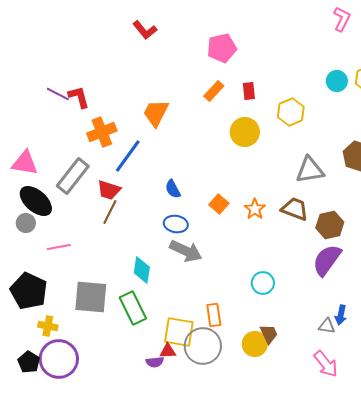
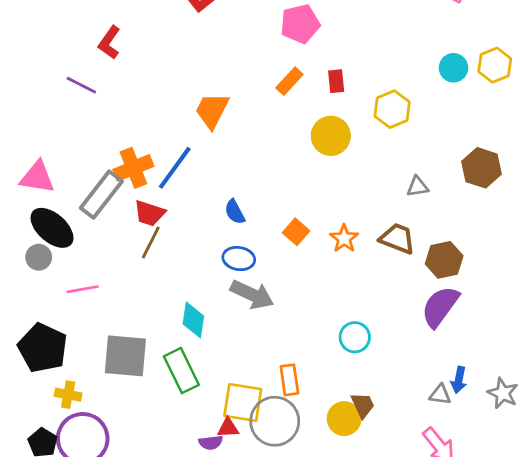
red L-shape: (79, 97) -> (109, 42), moved, turned -130
orange cross: (102, 132) -> (133, 168), moved
gray triangle: (310, 170) -> (417, 187), size x0.6

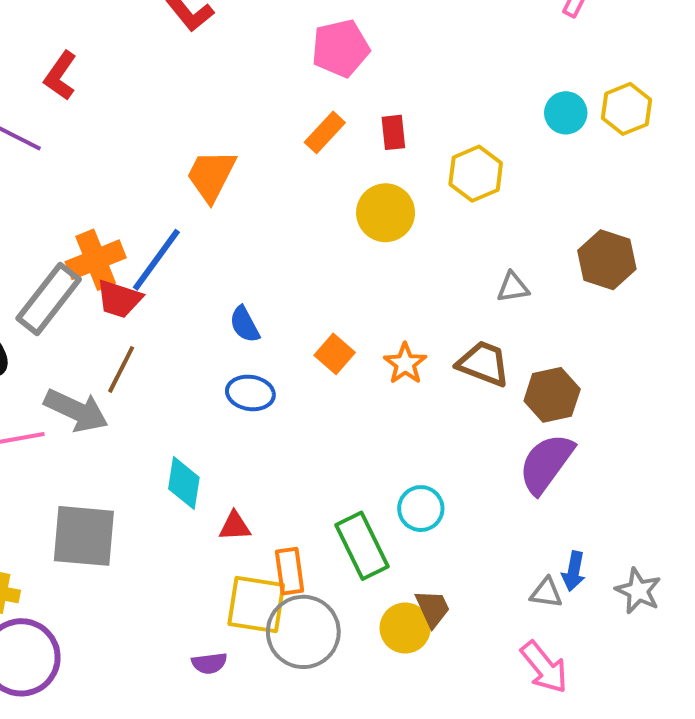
red trapezoid: (149, 213) -> (119, 299), moved
gray arrow: (252, 295) -> (76, 411), moved
green rectangle: (181, 371) -> (362, 546), moved
orange rectangle: (289, 380) -> (290, 571), moved
red triangle: (228, 428) -> (235, 526), moved

